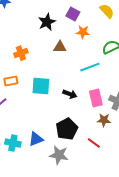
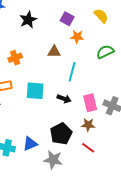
black star: (47, 22) -> (28, 20), moved
cyan line: (90, 67) -> (72, 72), moved, turned -54
brown star: (104, 120) -> (88, 125), moved

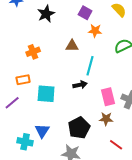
cyan square: (35, 91) -> (46, 94), moved
black arrow: (64, 99) -> (80, 85), moved, turned -32
blue triangle: (30, 144) -> (42, 131), moved, turned -35
red line: (88, 148) -> (116, 145), moved

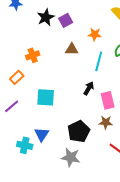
purple square: (85, 13) -> (66, 20), moved, turned 32
cyan line: (90, 66) -> (99, 61), moved
orange rectangle: (23, 80) -> (17, 77), moved, turned -32
black arrow: (80, 85) -> (89, 88), moved, turned -48

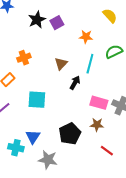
brown triangle: (72, 49) -> (61, 64), moved, turned -48
black arrow: (89, 88) -> (75, 83), moved
pink rectangle: (108, 100) -> (99, 103), turned -60
gray star: (71, 157) -> (48, 160), moved

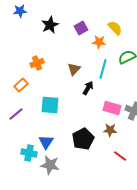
yellow semicircle: (110, 16) -> (115, 28), moved
purple square: (57, 23) -> (81, 28), moved
gray star: (48, 160) -> (50, 165), moved

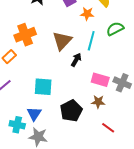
orange cross: (37, 63) -> (25, 35), size x1.5
brown triangle: (74, 69) -> (62, 41), size x1.5
cyan square: (50, 105) -> (43, 87), moved

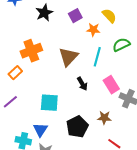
black arrow: (76, 60) -> (82, 84), moved, turned 120
pink rectangle: (100, 80) -> (111, 85), moved, turned 42

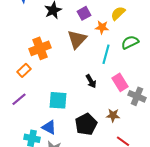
yellow semicircle: (109, 16) -> (118, 13), turned -91
brown triangle: (68, 57) -> (77, 39), moved
blue triangle: (40, 130) -> (49, 127), turned -35

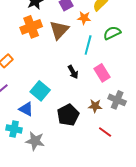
orange cross: (40, 48) -> (31, 27), moved
gray cross: (137, 96) -> (117, 100), moved
cyan square: (58, 100) -> (40, 91), turned 36
blue triangle: (49, 127) -> (26, 109), moved

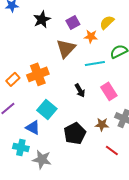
orange cross: (31, 27) -> (38, 74), moved
cyan line: (88, 45) -> (95, 63), turned 66

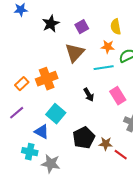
yellow semicircle: (107, 22) -> (116, 27), turned -56
orange star: (91, 36) -> (108, 47), moved
brown star: (102, 124) -> (106, 144), moved

